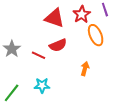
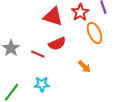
orange arrow: (85, 69) -> (84, 67), turned 120

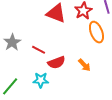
red semicircle: (57, 44) -> (56, 62), moved

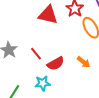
red line: (39, 50) -> (36, 54), turned 32

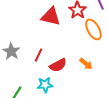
red line: (36, 54) -> (39, 55), turned 64

